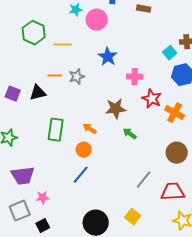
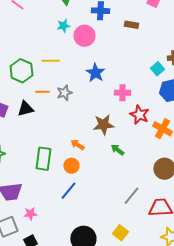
green hexagon: (34, 33) -> (21, 71), moved
green rectangle: (56, 130) -> (43, 159), moved

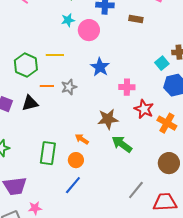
green arrow: (117, 150) -> (122, 144), size x1.5

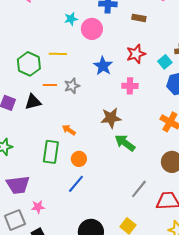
red star: (144, 109) -> (136, 54), moved, turned 30
orange arrow: (82, 139) -> (69, 130), moved

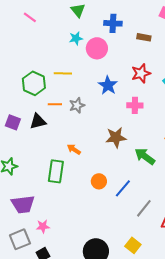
green arrow: (125, 143) -> (145, 156), moved
orange circle: (79, 159) -> (99, 181), moved
blue line: (76, 184) -> (123, 188), moved

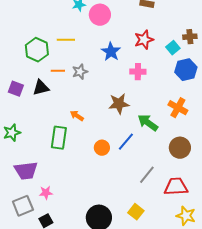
blue line: (123, 188) -> (126, 142), moved

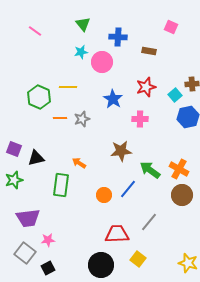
black triangle: (41, 88) -> (36, 158), moved
purple square: (16, 89) -> (14, 149), moved
orange cross: (178, 108) -> (179, 169), moved
red trapezoid: (176, 187) -> (117, 234), moved
gray square: (23, 206) -> (25, 253), turned -30

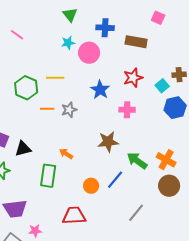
pink line: (35, 31) -> (17, 35), moved
brown rectangle: (149, 51) -> (136, 42), size x1.5
red trapezoid: (117, 234) -> (74, 216), moved

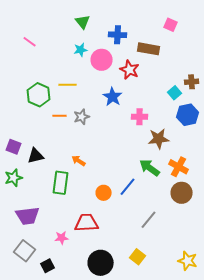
red star: (133, 78) -> (130, 70), moved, turned -30
brown star: (108, 142) -> (159, 139), moved
pink star: (35, 231) -> (62, 238), moved

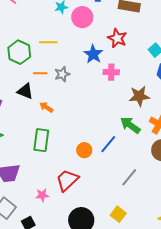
red star: (130, 70) -> (117, 38), moved
pink cross: (140, 117) -> (111, 72), moved
black triangle: (36, 156) -> (25, 91), moved, turned 36
orange arrow: (79, 161) -> (46, 107), moved
red trapezoid: (87, 223) -> (67, 180), turned -40

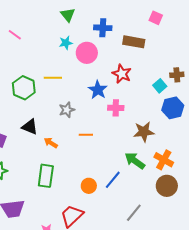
orange line: (40, 73) -> (86, 135), moved

